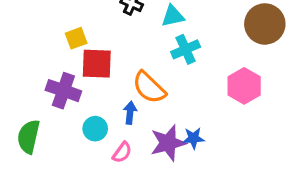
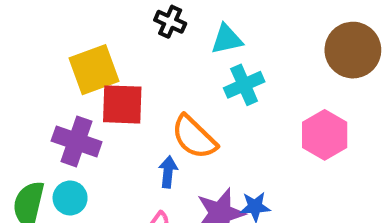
yellow square: (76, 38) -> (94, 70), size x1.6
cyan circle: (95, 129) -> (70, 198), moved

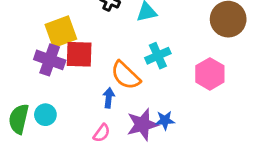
cyan cross: (244, 85) -> (158, 56), moved
purple cross: (77, 141) -> (50, 60), moved

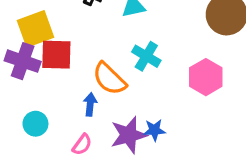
cyan cross: (158, 56) -> (146, 56), turned -35
cyan circle: (45, 115) -> (35, 124), moved

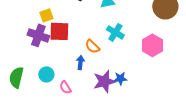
yellow square: (35, 29) -> (46, 15), size x0.6
orange semicircle: (109, 79) -> (92, 46), size x0.7
pink semicircle: (82, 145) -> (65, 87), moved, turned 112

